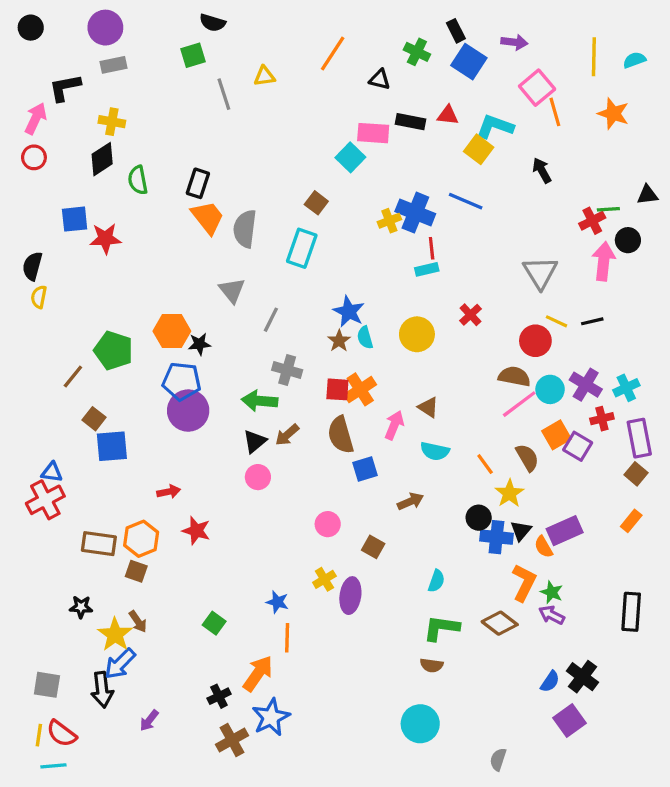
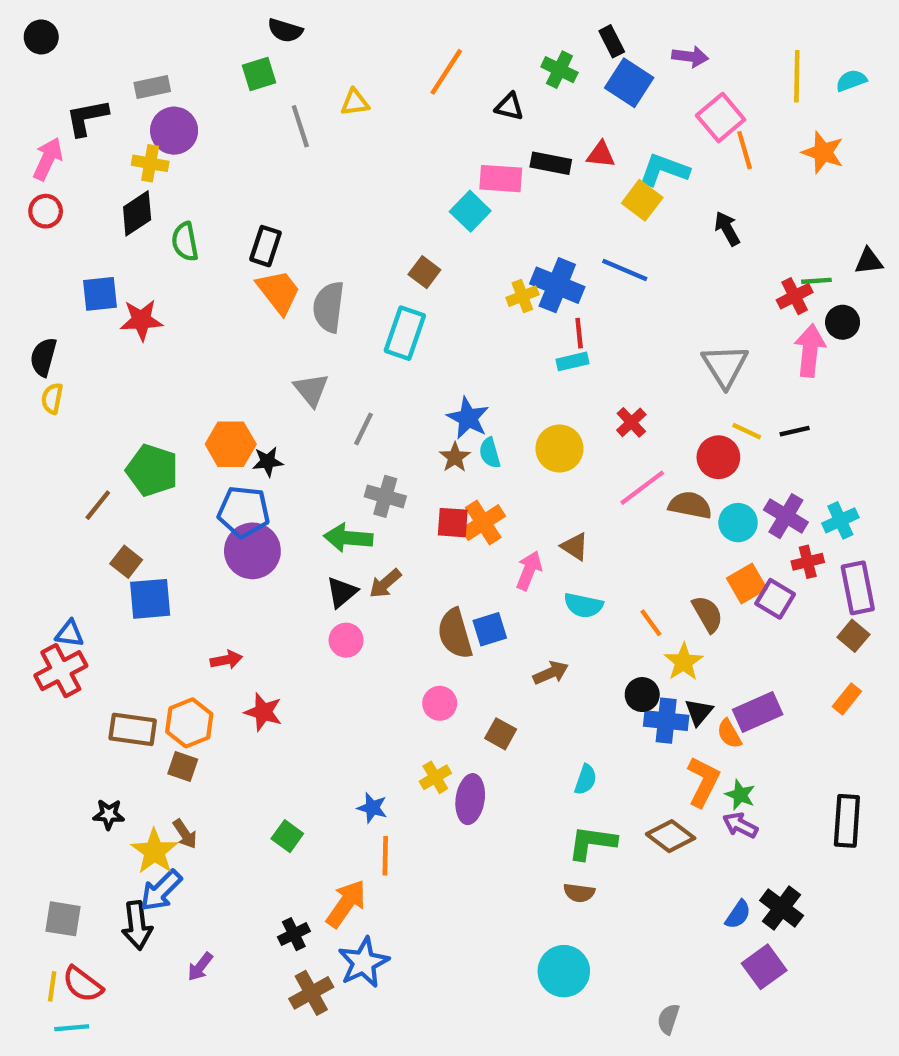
purple circle: (105, 28) -> (174, 131), moved
pink line: (519, 404) -> (642, 488), moved
brown semicircle: (341, 435) -> (455, 634), moved

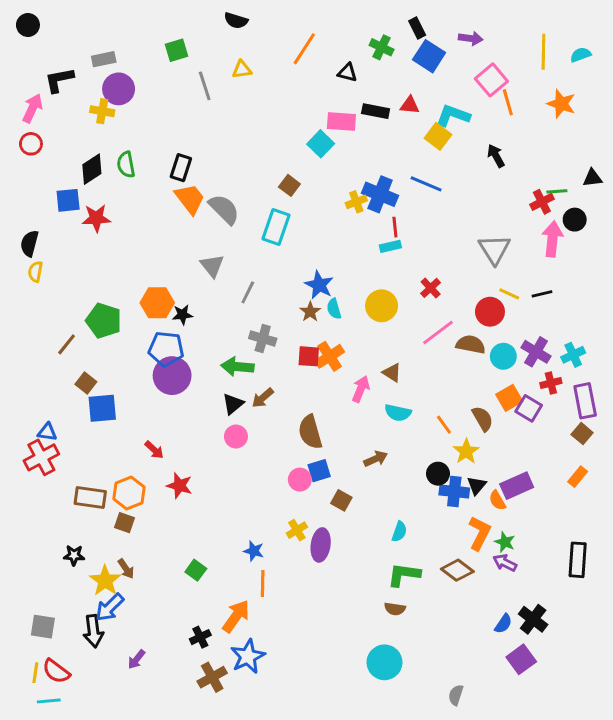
black semicircle: (285, 30) -> (236, 21), moved
black diamond: (137, 213) -> (92, 169), moved
gray semicircle: (329, 307) -> (224, 209), turned 128
blue square: (490, 629) -> (319, 471), moved
red arrow: (226, 660) -> (154, 450), turned 54

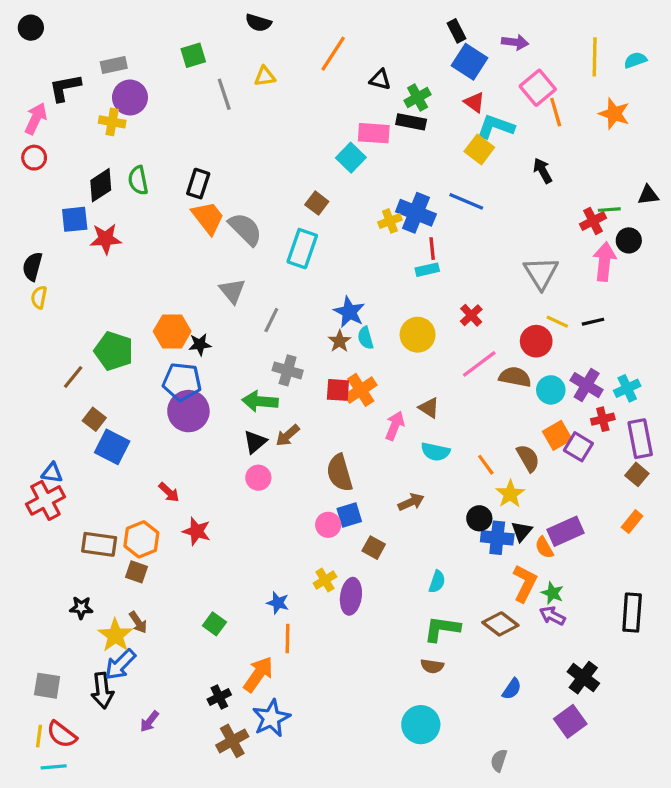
green cross: (382, 47) -> (418, 97), moved, turned 35
red triangle: (410, 105) -> (474, 102), moved, turned 30
blue square: (102, 408) -> (112, 447), turned 32
blue semicircle: (503, 624) -> (512, 689), moved

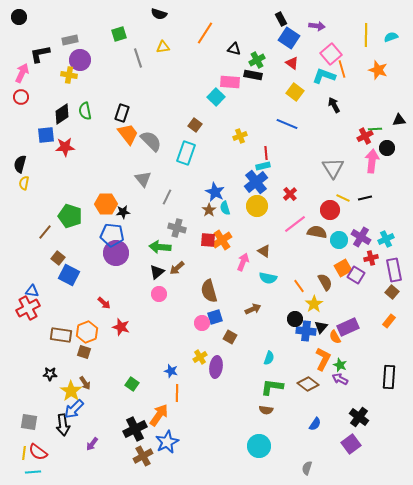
cyan L-shape: (496, 127) -> (324, 76), moved
blue cross: (416, 213) -> (256, 182), moved, turned 30
black cross: (219, 697) -> (135, 429), size x1.6

